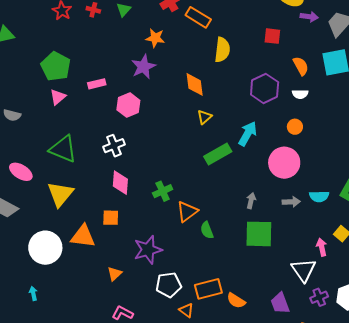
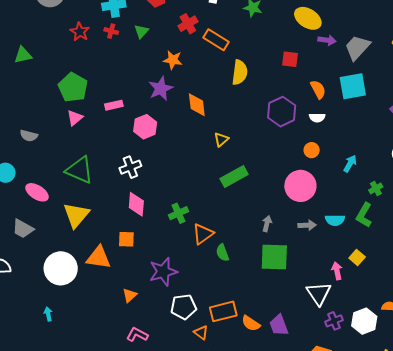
orange diamond: (195, 84) -> (197, 105), moved
cyan arrow: (248, 134) -> (350, 164), moved, size x0.7
purple trapezoid: (280, 303) -> (279, 325), moved

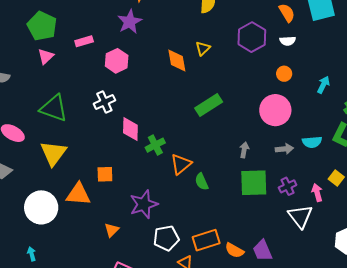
orange diamond: (197, 105) -> (177, 60), moved
yellow triangle: (221, 139) -> (203, 48), moved
pink diamond: (136, 204) -> (130, 129), moved
purple cross: (334, 321) -> (288, 186), moved

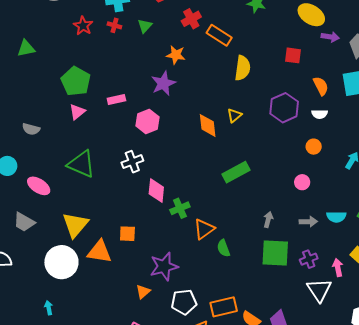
pink circle: (275, 110) -> (302, 182), size x0.5
yellow triangle: (53, 153) -> (75, 225), moved
orange triangle: (112, 230) -> (143, 292), moved

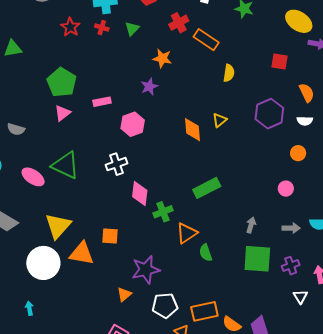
yellow semicircle: (243, 68) -> (229, 73), size x0.7
purple star: (163, 83) -> (149, 87), size x0.7
green rectangle: (236, 172) -> (207, 188), moved
pink ellipse: (39, 186) -> (33, 177), moved
white triangle: (319, 290) -> (300, 297), size x0.6

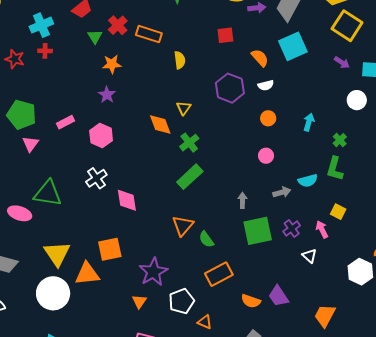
green triangle: (132, 29) -> (95, 37), moved
green cross: (163, 212) -> (189, 143), moved
orange square: (110, 236) -> (110, 249), size x1.4
orange rectangle: (204, 311) -> (219, 274), moved

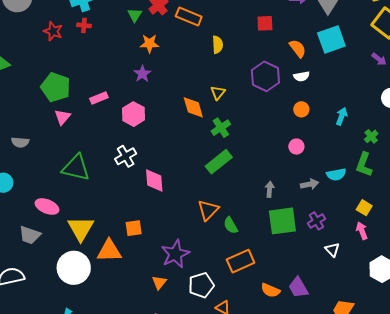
pink ellipse: (20, 213) -> (47, 207), moved
pink arrow: (322, 229) -> (362, 231), moved
orange square: (110, 249) -> (134, 228), size x0.7

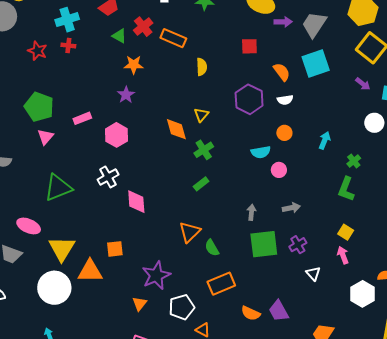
green triangle: (135, 15) -> (119, 36), turned -35
green rectangle: (219, 162) -> (201, 184), size x0.6
green triangle: (76, 168) -> (58, 188), turned -36
cyan semicircle: (336, 174) -> (261, 152), moved

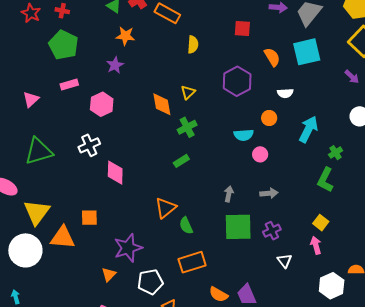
white semicircle: (285, 100) -> (285, 93), moved
green pentagon: (39, 107) -> (63, 45), moved
cyan arrow: (325, 140) -> (308, 129), size x1.5

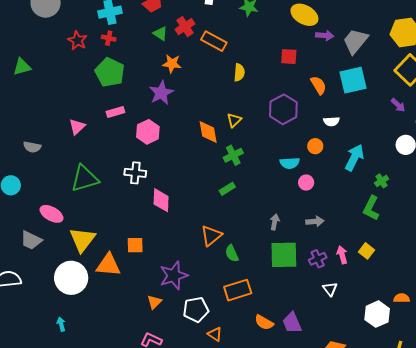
purple star: (115, 65) -> (161, 93), size x1.4
white cross: (89, 145) -> (135, 173), turned 30
pink arrow: (316, 245) -> (342, 255), moved

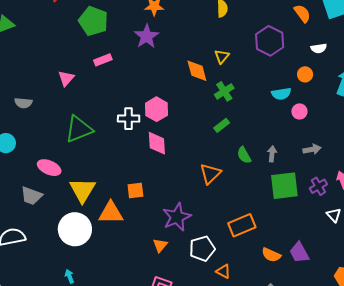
pink hexagon: (148, 132) -> (156, 109), moved
green semicircle: (232, 253) -> (244, 155), moved

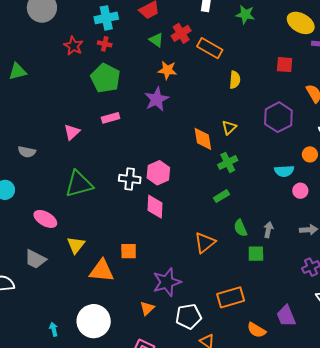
green square: (284, 186) -> (256, 254), moved, size x0.6
yellow triangle: (82, 190) -> (76, 245), size x0.7
gray trapezoid: (31, 196) -> (35, 259), moved
white circle: (75, 229) -> (94, 321), moved
purple trapezoid: (299, 253) -> (286, 316), moved

